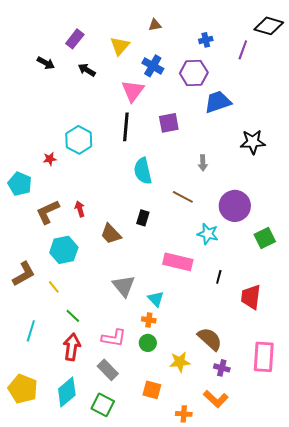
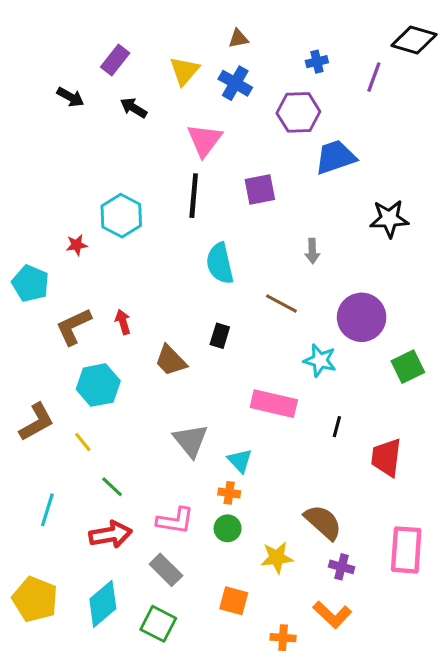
blue cross: (153, 66) -> (235, 83), moved
red arrow: (72, 347) -> (111, 534), turned 72

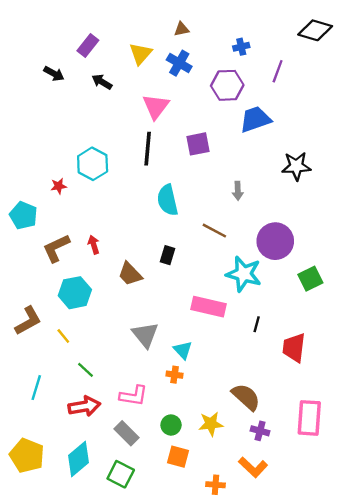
purple line: (374, 77) -> (278, 71), moved
cyan star: (320, 360) -> (244, 274), size x1.4
green circle: (228, 528) -> (171, 425), moved

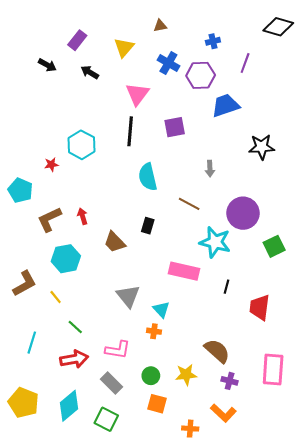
blue cross: (179, 63) -> (168, 63), moved

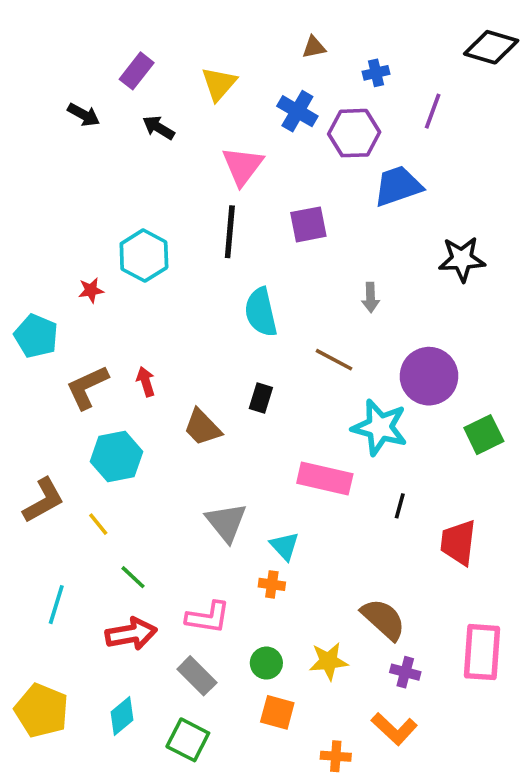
brown triangle: (160, 26) -> (314, 47), moved
cyan diamond: (69, 406) -> (122, 716), size x0.7

